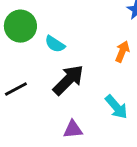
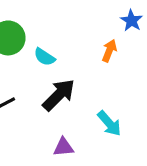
orange arrow: (122, 52) -> (109, 51), moved

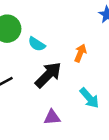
orange arrow: (109, 51) -> (80, 53), moved

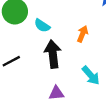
black arrow: (48, 75) -> (53, 54), turned -52

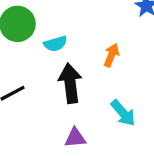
cyan semicircle: (42, 26) -> (55, 44), turned -49

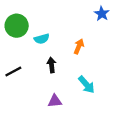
black arrow: (70, 83) -> (52, 65), size x0.6

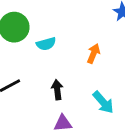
black arrow: (52, 65) -> (57, 90), moved

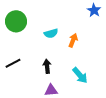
cyan semicircle: (46, 44) -> (51, 33), moved

